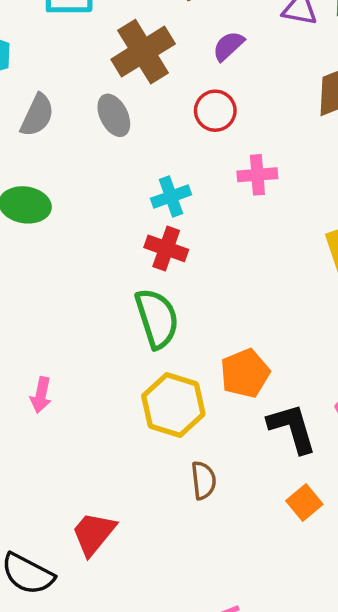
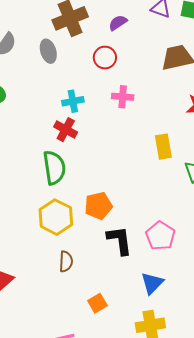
orange square: (304, 502) -> (97, 303), moved

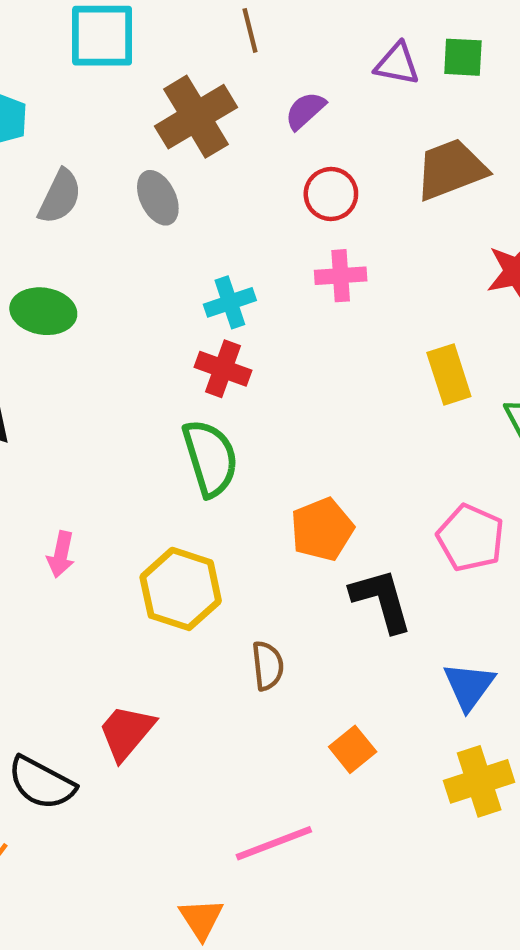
red circle: (105, 58) -> (331, 194), moved
yellow hexagon: (56, 217) -> (181, 589), moved
pink pentagon: (160, 236) -> (471, 538), moved

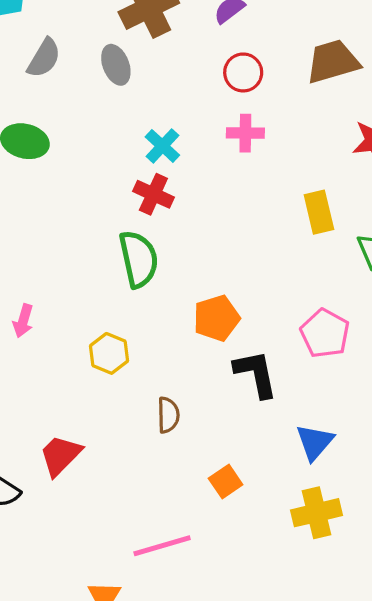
cyan cross: (230, 302) -> (162, 146), turned -33
yellow hexagon: (181, 589) -> (109, 353), size x0.7

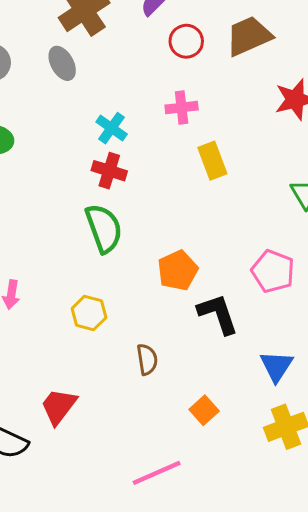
red circle: (243, 72) -> (186, 41), moved
yellow rectangle: (319, 212) -> (212, 161), moved

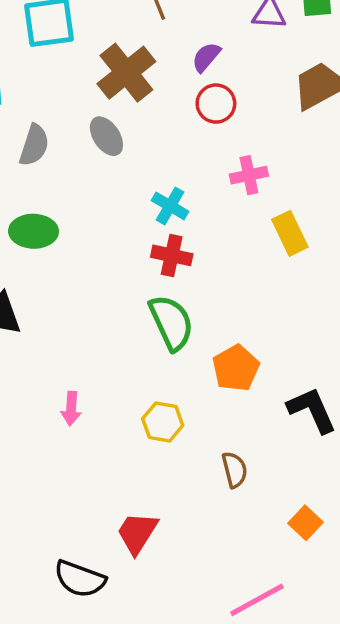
red circle: (186, 41) -> (216, 104), moved
orange pentagon: (178, 270) -> (236, 368), moved

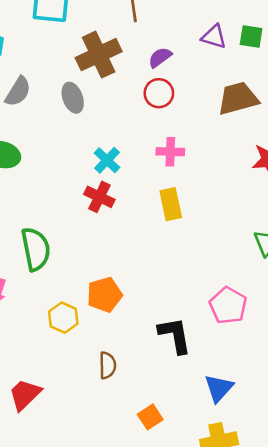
yellow rectangle: (290, 233) -> (171, 204), moved
green semicircle: (171, 323) -> (36, 249), moved
orange pentagon: (236, 368) -> (104, 295), moved

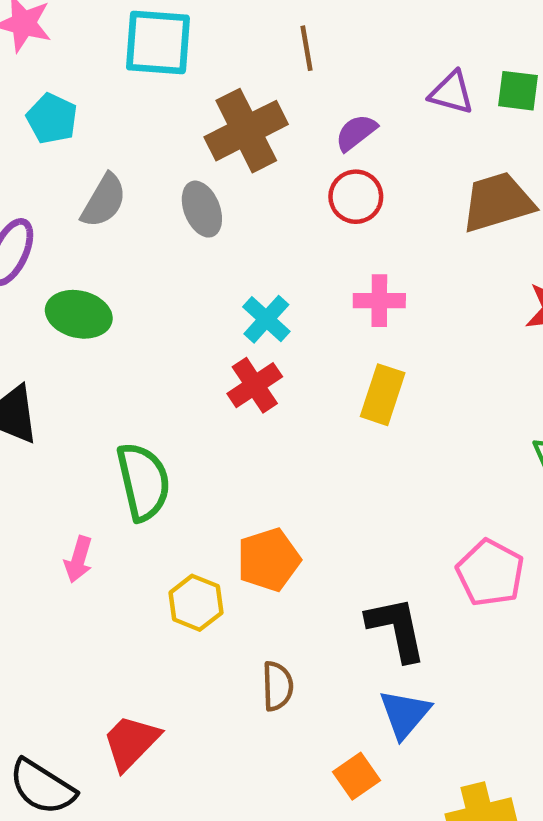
red cross: (99, 197) -> (255, 385), turned 32
yellow rectangle: (171, 204) -> (383, 395), turned 32
blue triangle: (219, 388) -> (405, 714), moved

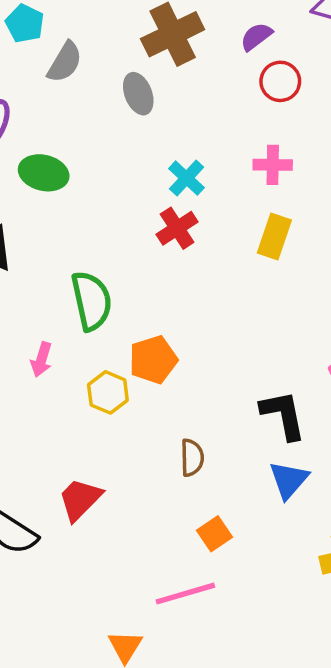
red circle: (356, 197) -> (280, 81), moved
gray semicircle: (104, 201) -> (65, 62), moved
orange pentagon: (269, 560) -> (153, 360), moved
yellow hexagon: (196, 603) -> (108, 392), moved
orange square: (356, 776) -> (215, 534), moved

